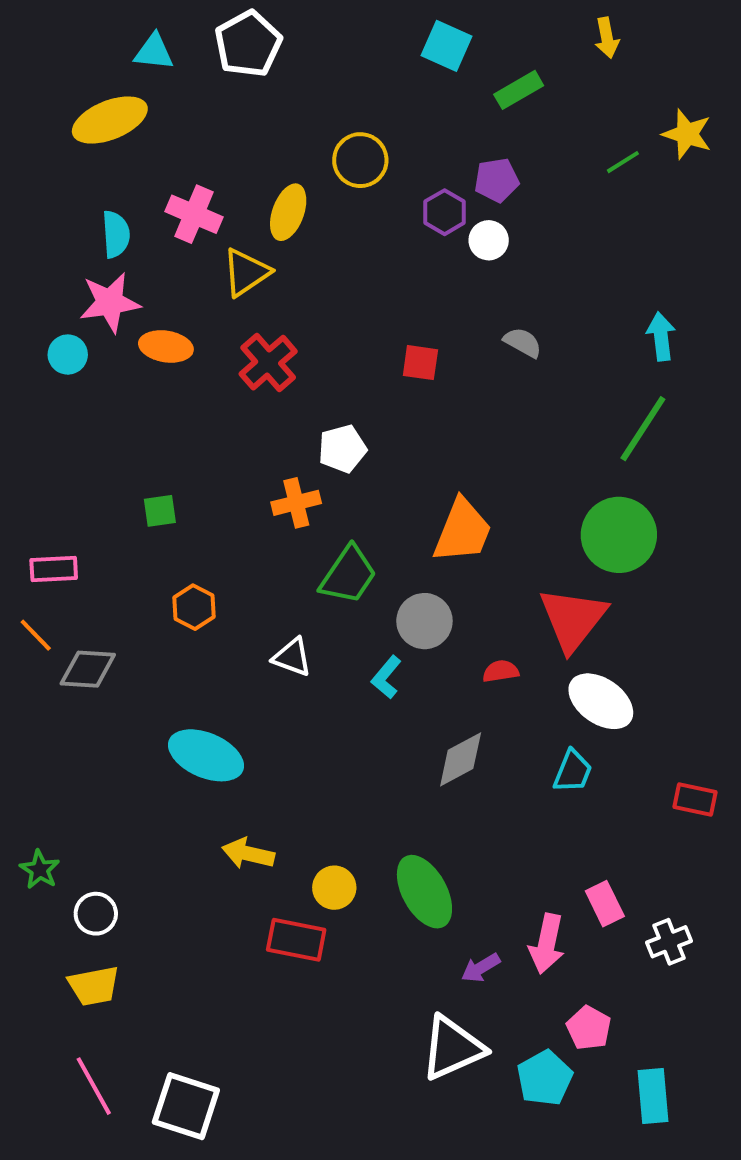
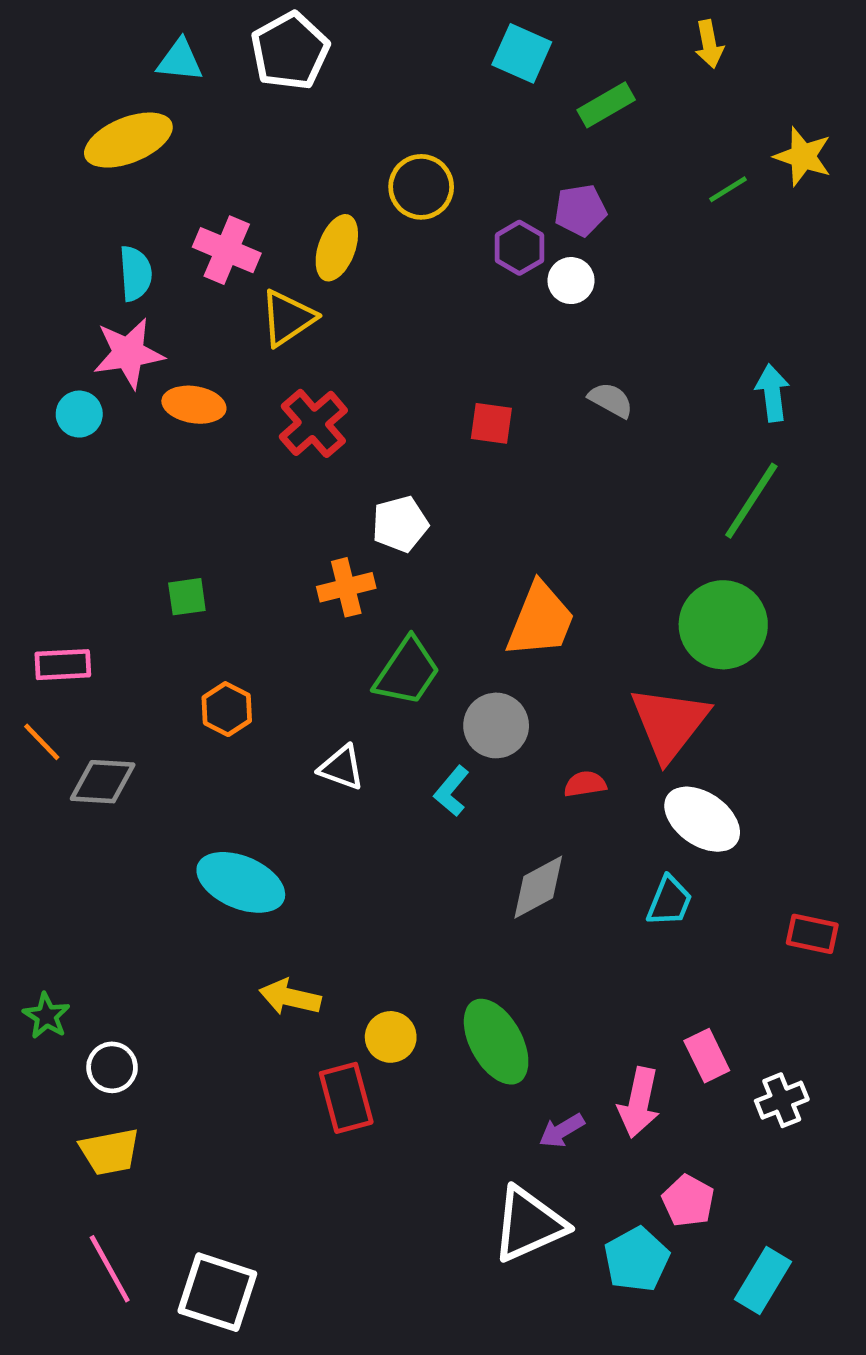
red rectangle: (296, 940) -> (346, 1098), turned 64
cyan rectangle: (653, 1096) -> (763, 1280), turned 36

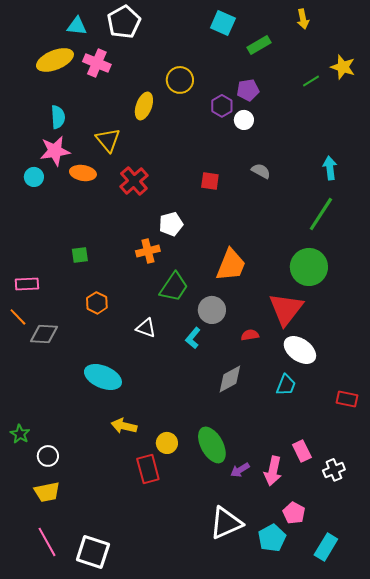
pink cross: (227, 250) -> (97, 63), moved
yellow triangle: (288, 318) -> (108, 140), moved, turned -36
purple arrow: (562, 1131) -> (240, 470), moved

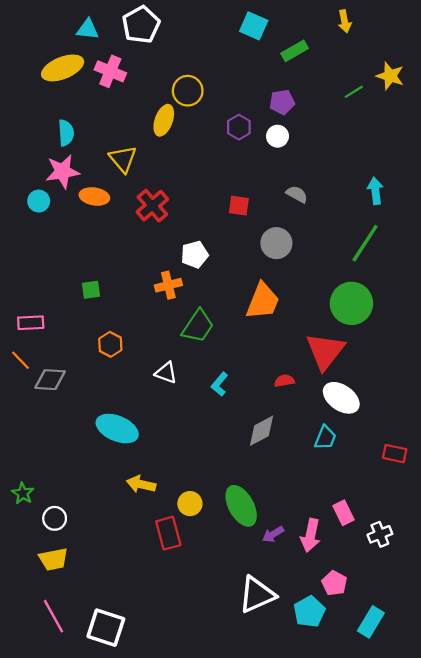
yellow circle: (180, 80) -> (188, 91), moved
purple hexagon: (222, 106) -> (239, 127), moved
gray circle: (212, 310) -> (276, 243), moved

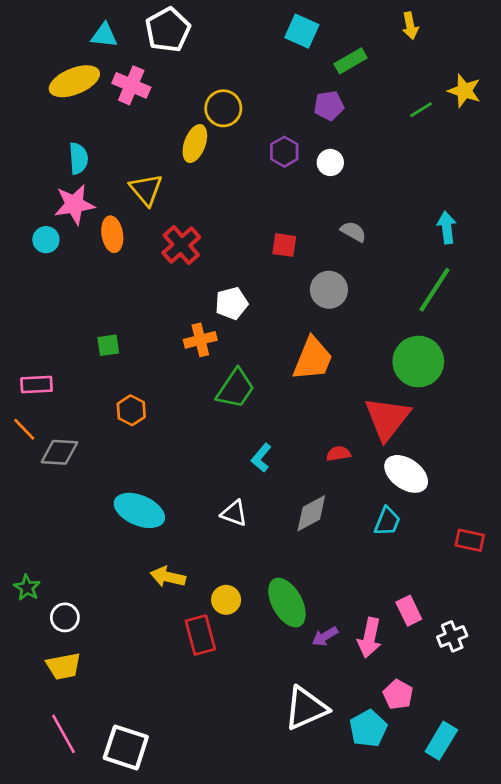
purple pentagon: (282, 102) -> (329, 106), moved
orange ellipse: (94, 196) -> (112, 234), turned 72
white triangle: (166, 373) -> (234, 513), moved

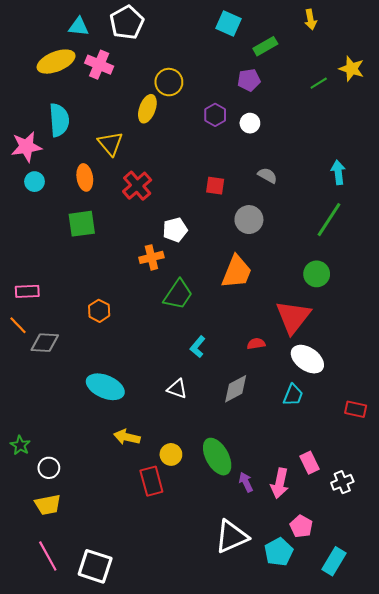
cyan semicircle: (78, 158) -> (59, 120), size x1.4
pink star: (74, 204) -> (26, 147), moved
green square: (108, 345) -> (82, 224), moved, size x1.6
green circle: (418, 362) -> (317, 274), size x0.7
purple arrow: (325, 636) -> (246, 482), turned 96

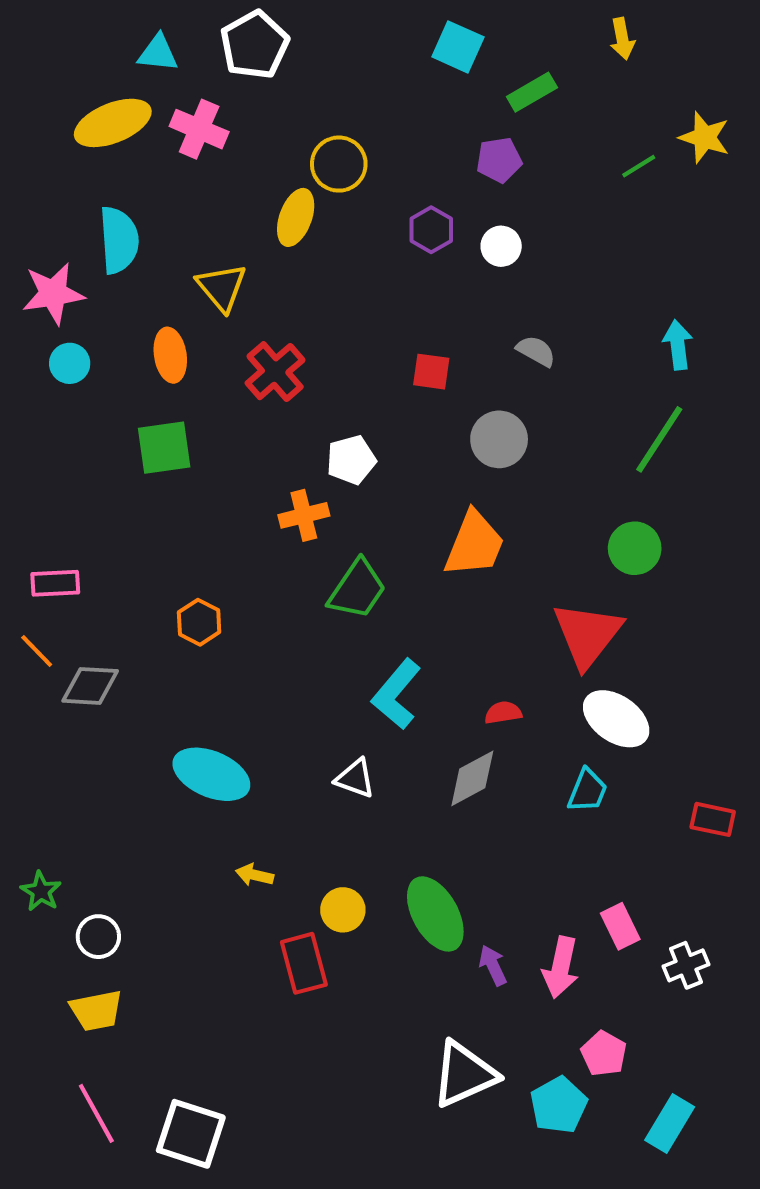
red semicircle: (256, 344) -> (503, 713), moved
cyan L-shape: (198, 347) -> (396, 694), size x1.6
yellow arrow: (127, 437) -> (255, 875), size x0.7

